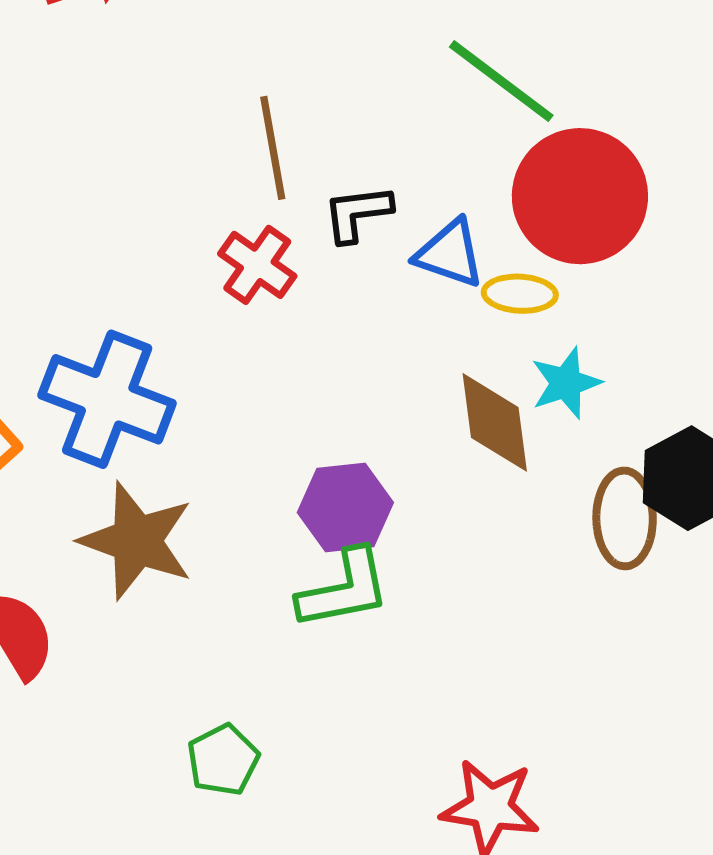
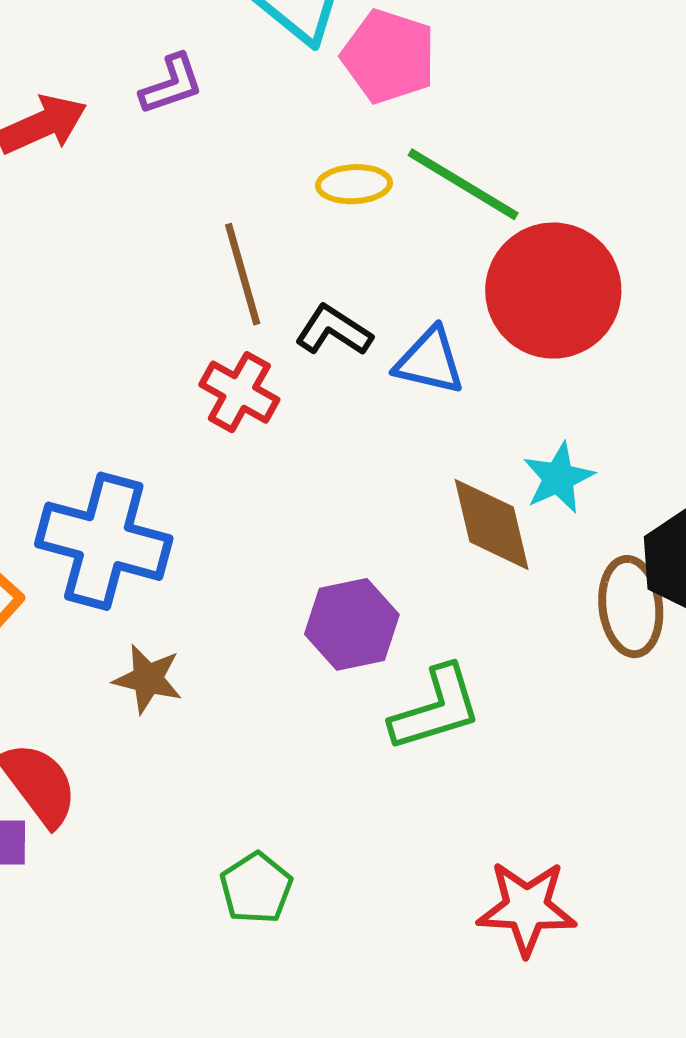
black L-shape: (357, 213) -> (334, 331), turned 46
yellow ellipse: (520, 294) -> (354, 184), moved
brown star: (137, 541) -> (148, 679), size x0.6
green L-shape: (344, 589) -> (436, 709), moved

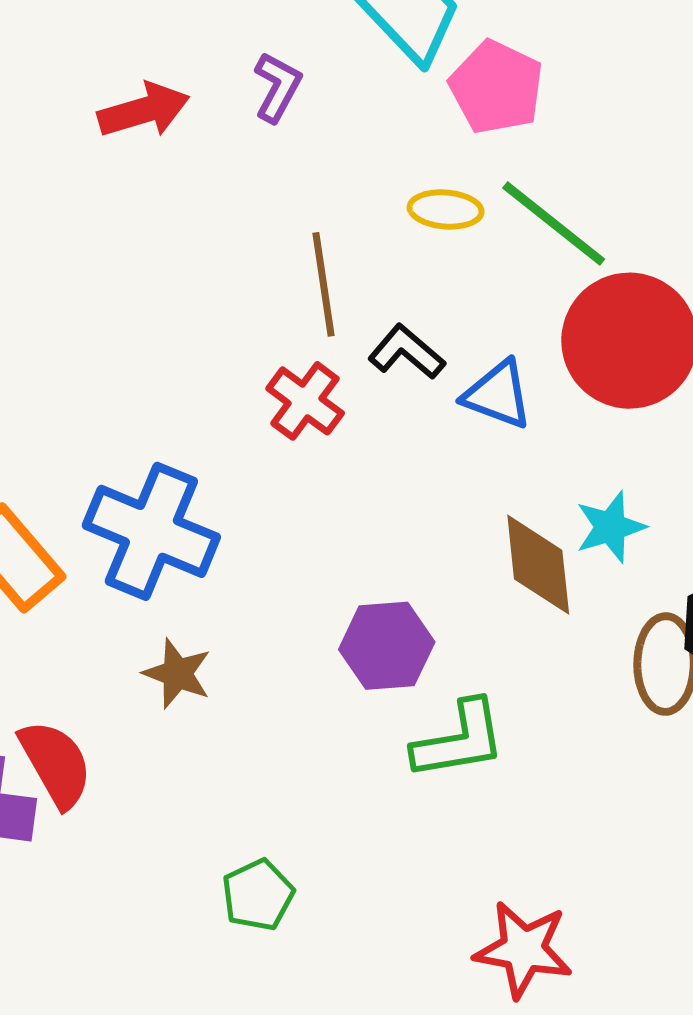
purple L-shape: (172, 84) -> (277, 87), turned -50

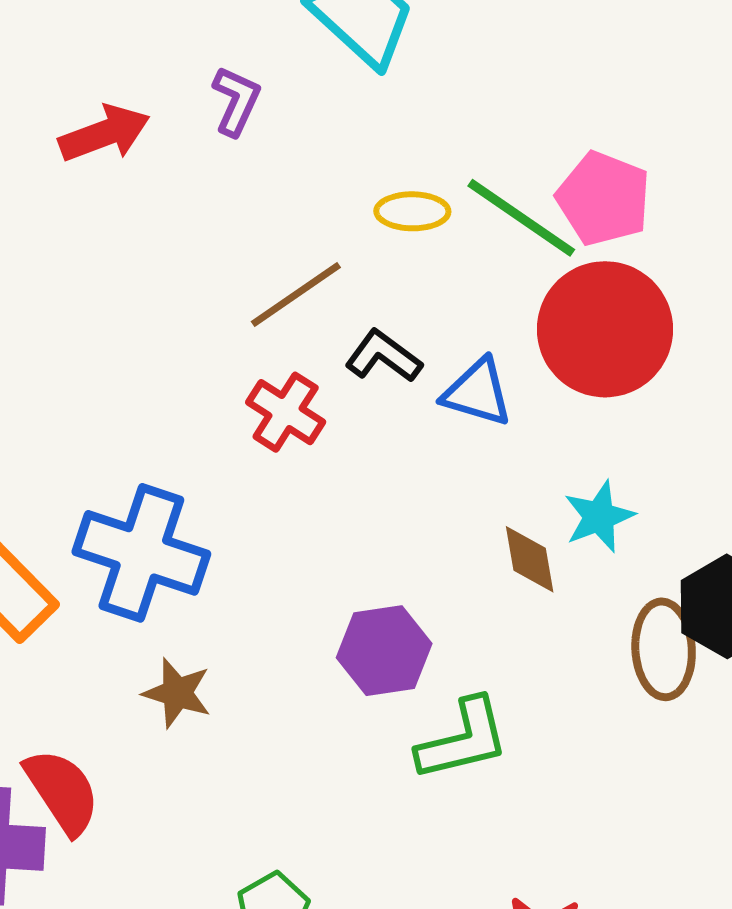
pink pentagon: (496, 87) -> (604, 199), moved
brown line: (324, 284) -> (296, 295), turned 68
brown diamond: (538, 565) -> (530, 559), size x0.7

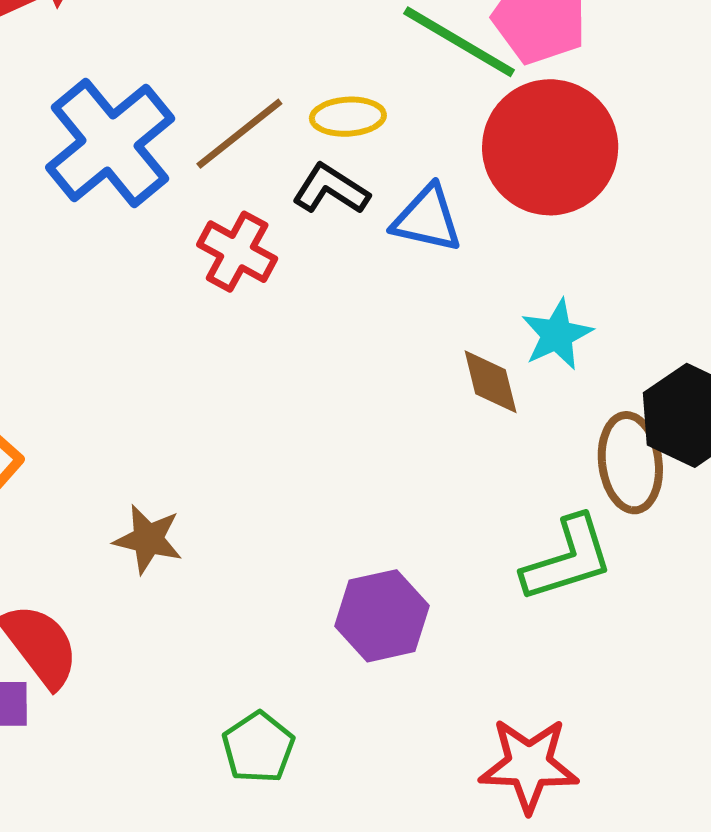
yellow ellipse: (412, 211) -> (348, 117), moved
blue cross: (141, 553) -> (110, 143), moved, turned 36
purple hexagon: (384, 651) -> (382, 616), moved
green L-shape: (463, 740) -> (568, 559), moved

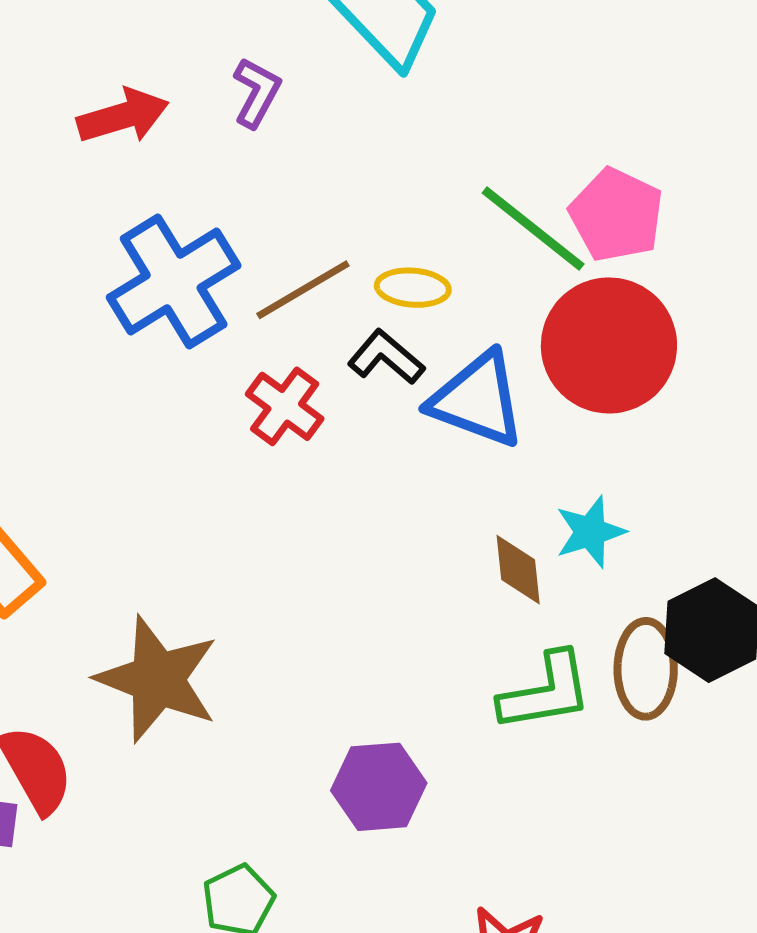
blue triangle: (427, 219) -> (477, 400), size x1.4
brown star: (148, 539) -> (157, 679), size x1.8
green L-shape: (568, 559) -> (546, 692), moved

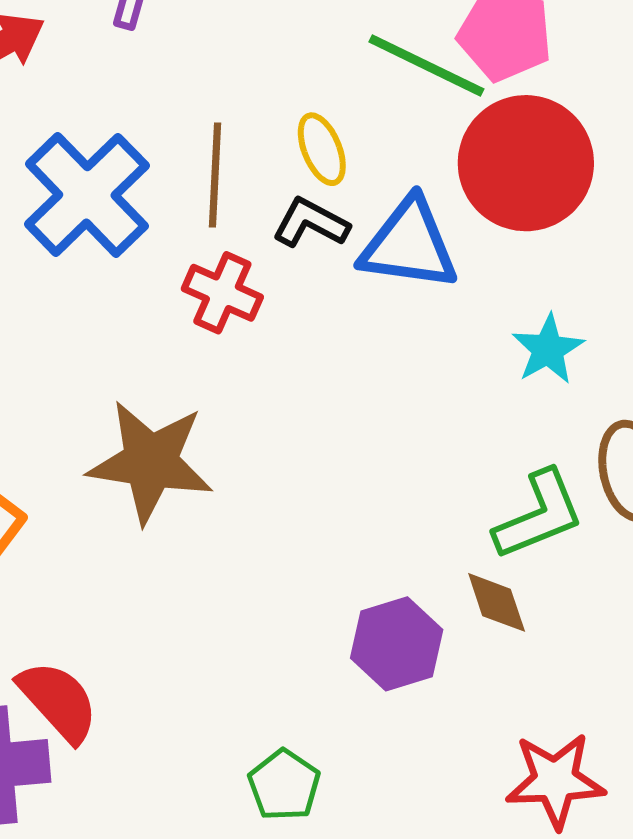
yellow ellipse: (413, 288) -> (322, 149), turned 76
brown line: (303, 290) -> (215, 175), turned -44
brown diamond: (518, 570) -> (497, 602), moved
brown star: (157, 679) -> (150, 462), moved

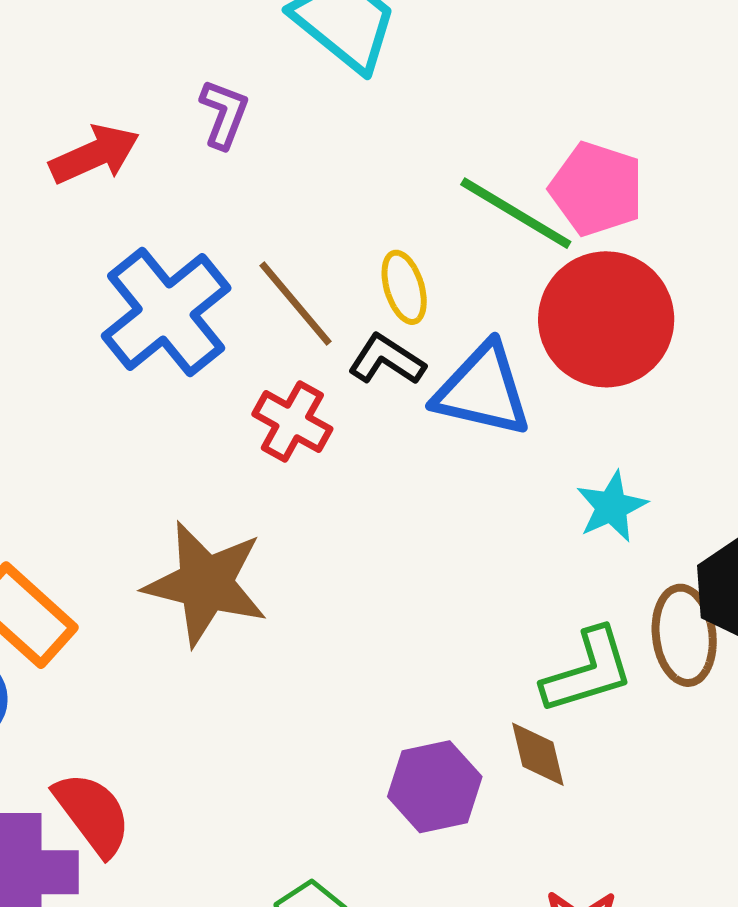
brown line: (215, 175) -> (295, 304), turned -48

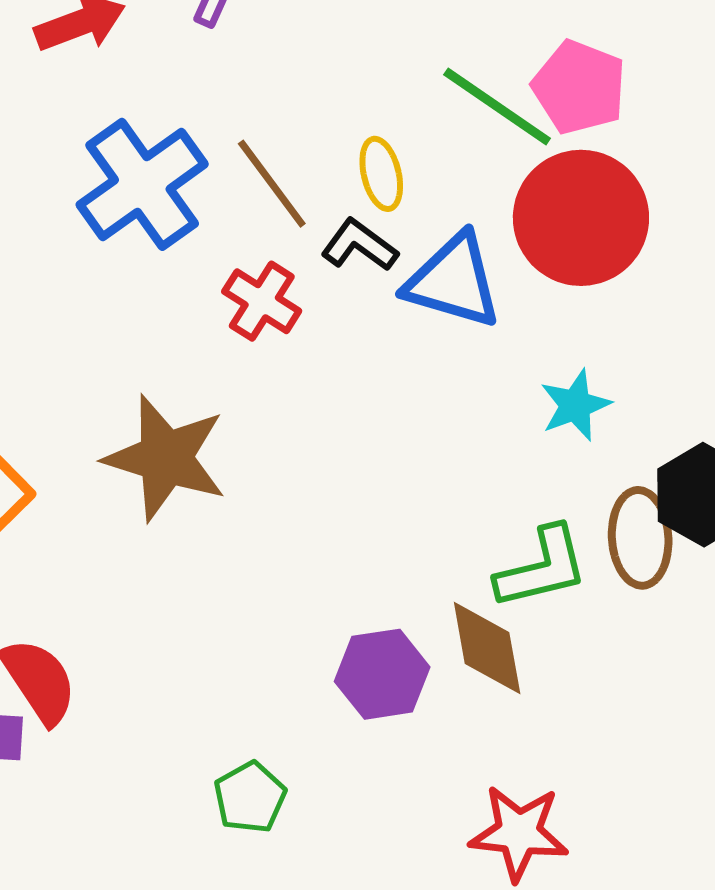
brown diamond: (538, 754) -> (487, 648), size x1.4

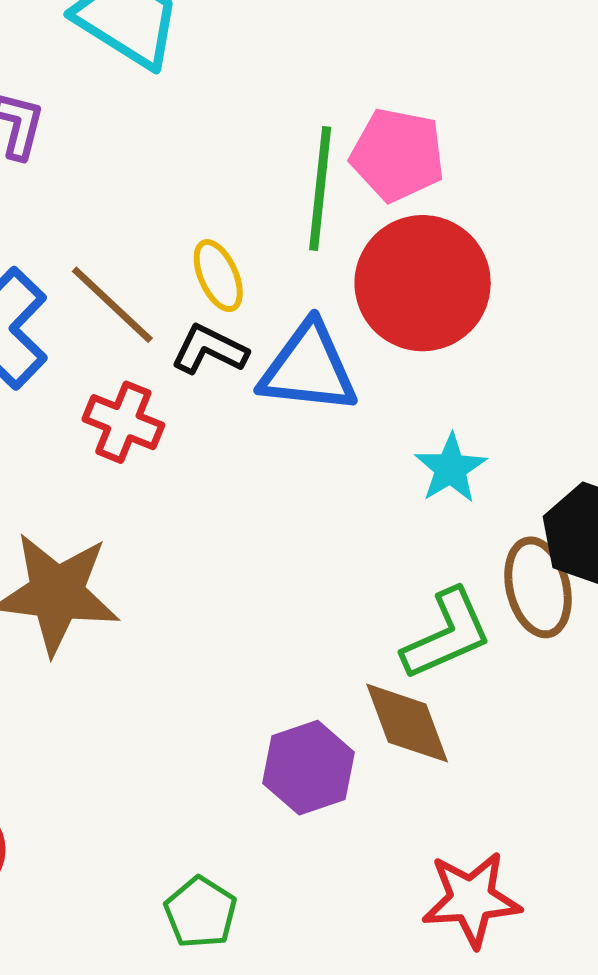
green line: (497, 106) -> (320, 189), turned 72

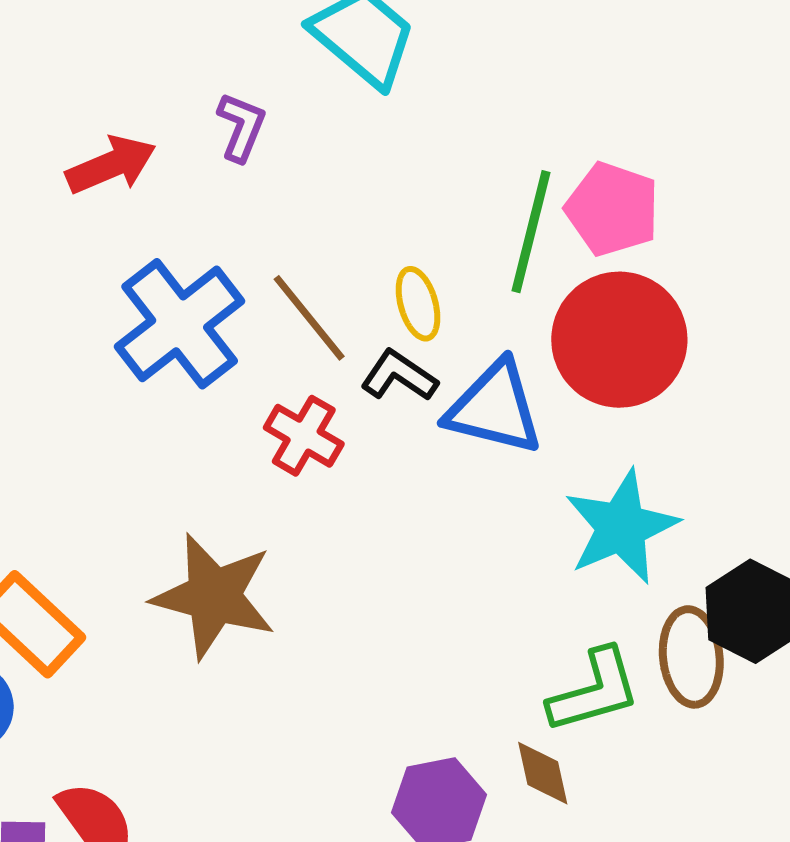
cyan star: (451, 468) -> (621, 527), size x1.6
brown diamond: (407, 723) -> (543, 773), size x0.7

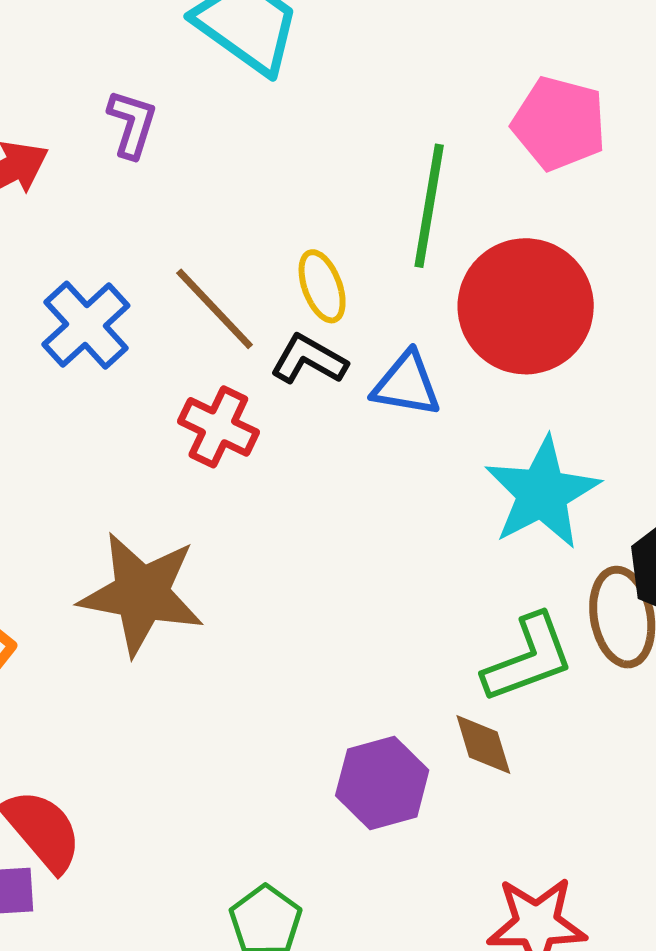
pink pentagon: (612, 209) -> (559, 123), moved
blue cross: (180, 324) -> (86, 325), size x0.7
blue triangle: (494, 408) -> (406, 384), size x0.7

